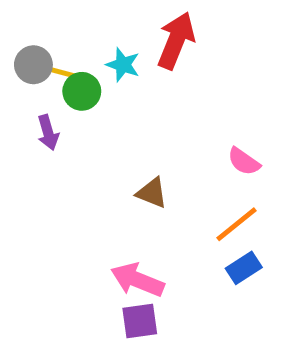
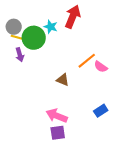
yellow line: (60, 72) -> (19, 38), moved
green circle: (82, 91) -> (34, 38), size x1.5
orange line: (237, 224) -> (87, 61), moved

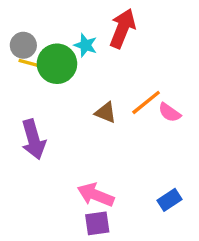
purple arrow: (20, 55) -> (33, 139), moved, size x1.6
brown triangle: (63, 80) -> (106, 112), moved
blue rectangle: (101, 111) -> (170, 200), moved

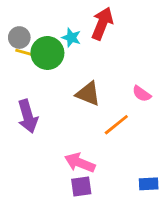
orange line: (146, 102) -> (116, 125), moved
brown triangle: (106, 112) -> (88, 94), size x1.4
blue rectangle: (170, 200) -> (149, 184), moved, turned 30

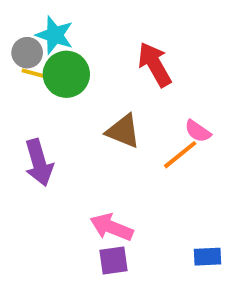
red arrow: (102, 23) -> (155, 64), moved, turned -52
cyan star: (71, 38) -> (55, 35), moved, size x1.4
orange line: (116, 125) -> (180, 155), moved

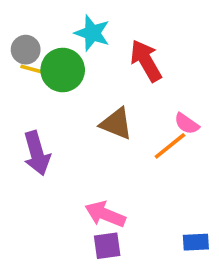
cyan star: (55, 35) -> (92, 33), moved

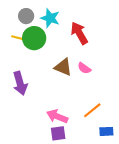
gray circle: (26, 50) -> (26, 16), moved
pink semicircle: (187, 124) -> (84, 68), moved
orange line: (170, 146) -> (92, 110), moved

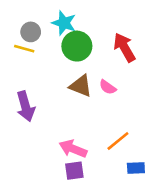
gray circle: (26, 16) -> (31, 32), moved
red arrow: (79, 33) -> (124, 47), moved
green circle: (34, 38) -> (77, 46), moved

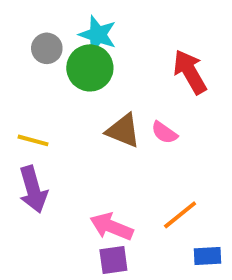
green circle: (77, 46) -> (90, 68), moved
yellow line: (24, 49) -> (33, 140), moved
purple arrow: (26, 106) -> (33, 189), moved

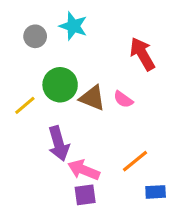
green circle: (90, 68) -> (60, 85), moved
yellow line: (33, 140) -> (25, 105), turned -55
purple arrow: (33, 189) -> (59, 144), moved

